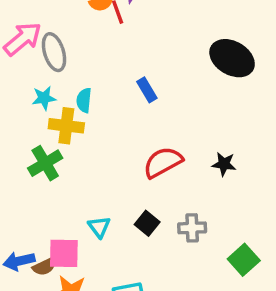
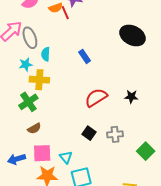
cyan semicircle: (84, 100) -> (46, 54), moved
cyan triangle: (99, 227) -> (66, 157), moved
brown semicircle: (45, 266) -> (34, 128), moved

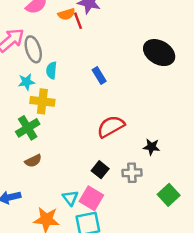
black star: (131, 97) -> (151, 147), moved
pink square: (42, 153) -> (91, 198), moved, turned 30

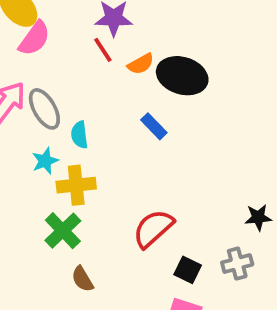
orange semicircle: (66, 14) -> (141, 64), moved
black ellipse: (159, 53) -> (182, 76), moved
red semicircle: (111, 127) -> (153, 229), moved
brown semicircle: (33, 161) -> (82, 279), turned 98

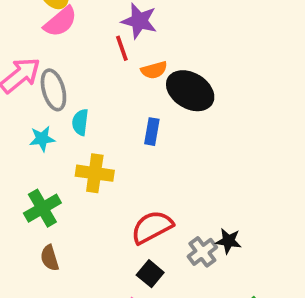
blue rectangle: (154, 126) -> (152, 132), turned 40
yellow cross: (76, 185) -> (95, 173), moved
red semicircle: (153, 229) -> (152, 227), moved
gray cross: (237, 264) -> (202, 252), moved, turned -36

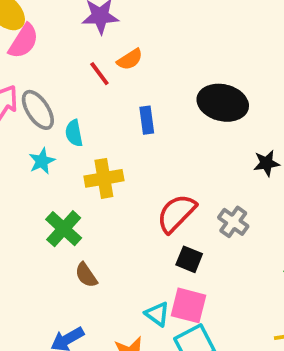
red line: (122, 48) -> (99, 74), moved
black ellipse: (190, 91) -> (223, 103), moved
black star: (228, 241) -> (266, 163), moved

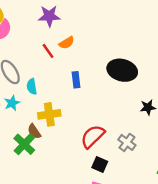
brown semicircle: (86, 275) -> (34, 131), moved

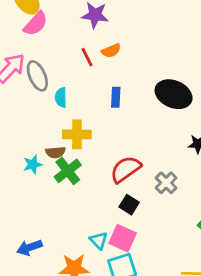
cyan star: (12, 103) -> (33, 164), moved
brown semicircle: (34, 131) -> (55, 152), turned -70
green cross: (24, 144) -> (68, 171), moved

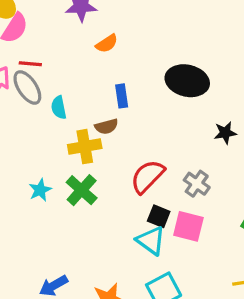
red line: (87, 57) -> (30, 64), moved, turned -48
brown semicircle: (55, 152) -> (106, 127), moved
pink square: (123, 238) -> (188, 226), moved
cyan triangle: (99, 241) -> (151, 241), moved, size x1.4

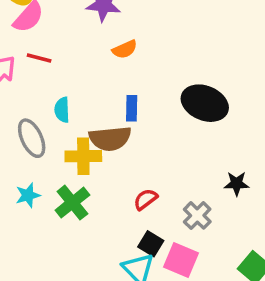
gray ellipse: (27, 87) -> (32, 138), moved
brown semicircle: (106, 127) -> (110, 138), size x1.6
black star: (225, 133) -> (237, 184), moved
red semicircle: (147, 176) -> (146, 199), size x0.6

